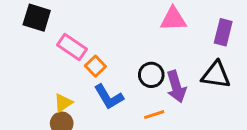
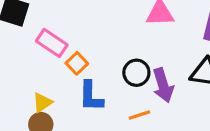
blue L-shape: (109, 97) -> (91, 96), turned 32

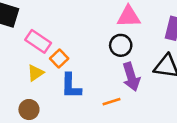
black circle: (136, 73) -> (121, 45), moved
yellow triangle: (42, 103) -> (36, 73), moved

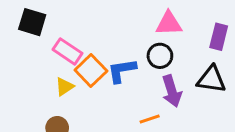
orange square: (59, 58) -> (91, 71), size x1.5
blue L-shape: (71, 86) -> (122, 71), moved, turned 80

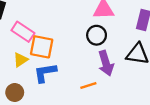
orange square: (91, 71) -> (42, 47), turned -35
blue L-shape: (122, 71) -> (45, 73), moved

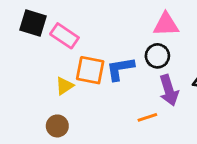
pink rectangle: (23, 32) -> (64, 36), moved
blue L-shape: (45, 73) -> (120, 69), moved

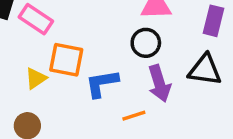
blue L-shape: (120, 69) -> (102, 83), moved

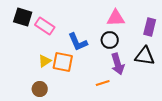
orange square: (66, 60) -> (63, 62), moved
blue L-shape: (102, 83) -> (78, 42), moved, turned -105

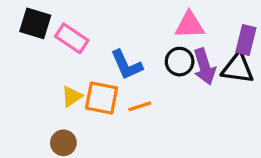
black triangle: (145, 56) -> (238, 68), moved
purple arrow: (118, 64) -> (204, 67), moved
orange line: (103, 83) -> (140, 106), moved

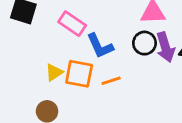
pink rectangle: (72, 38) -> (72, 24), moved

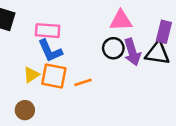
pink rectangle: (72, 24) -> (48, 31), turned -30
blue L-shape: (100, 46) -> (50, 51), moved

